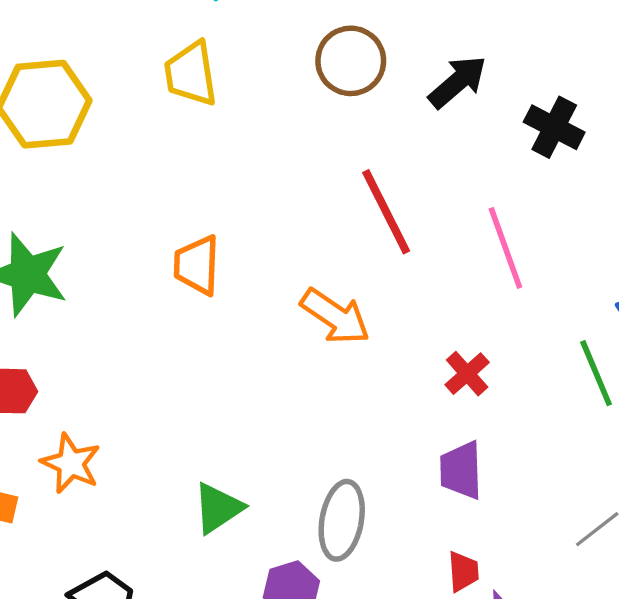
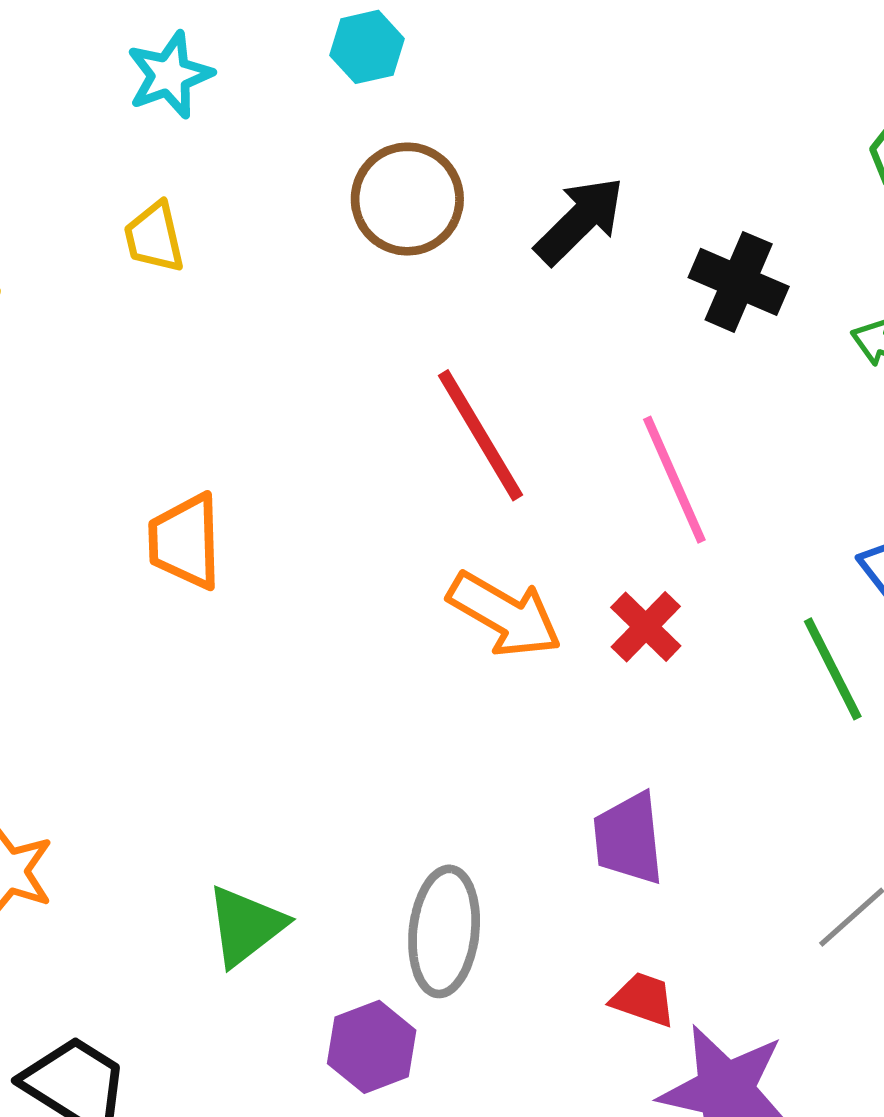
yellow trapezoid: (191, 74) -> (154, 237), size x0.7
orange arrow: (335, 316) -> (505, 615), moved
red cross: (467, 374) -> (646, 627), moved
red trapezoid: (463, 571) -> (643, 999), turned -63

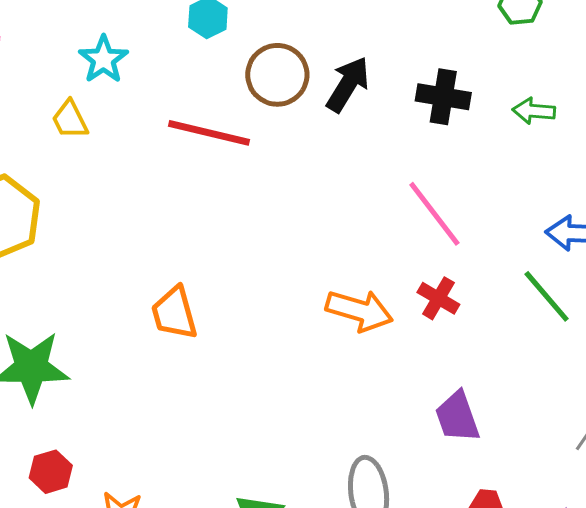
brown circle: (407, 199) -> (277, 75), moved
yellow trapezoid: (154, 237) -> (70, 120), moved
red line: (481, 435) -> (209, 133), moved, turned -32

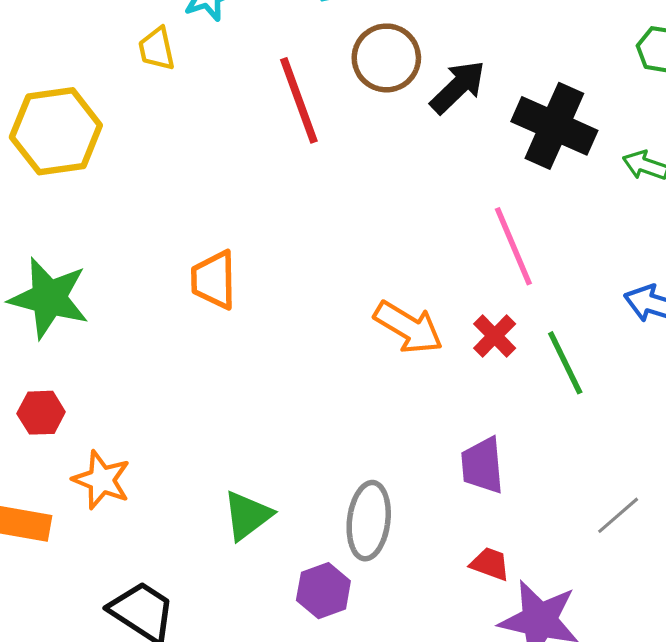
black cross: (443, 97) -> (554, 126), size x1.4
red line: (209, 133) -> (299, 100), turned 42
green line: (547, 296) -> (565, 363), moved

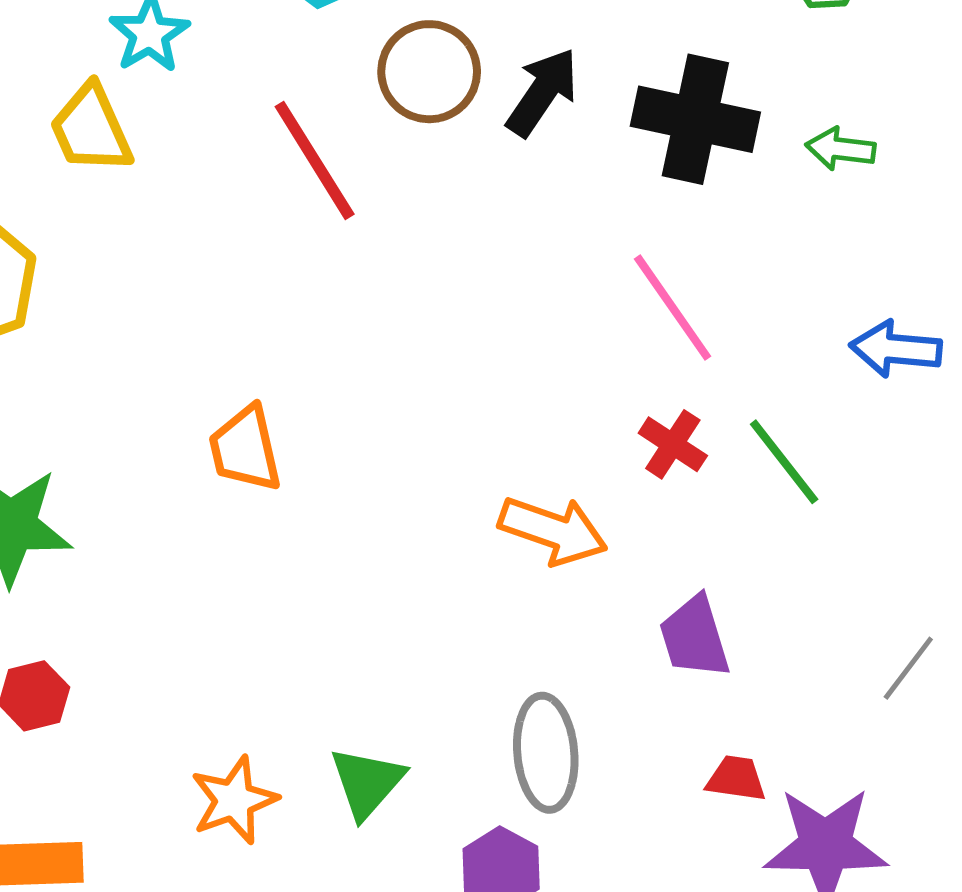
yellow trapezoid: (157, 49) -> (91, 129), size x1.4
orange arrow: (408, 327) -> (553, 530), moved
orange star: (102, 480) -> (234, 800), moved, turned -30

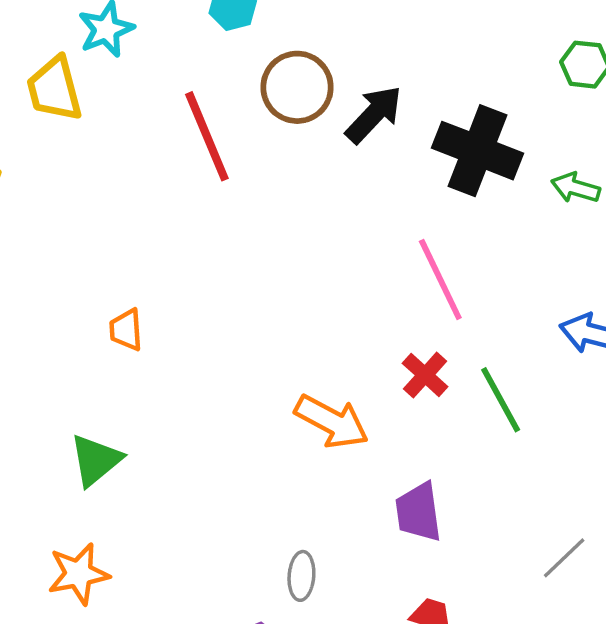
orange trapezoid: (245, 449) -> (126, 330), size x0.7
gray ellipse: (546, 753) -> (301, 576), size x0.6
green triangle: (367, 782) -> (96, 460), moved

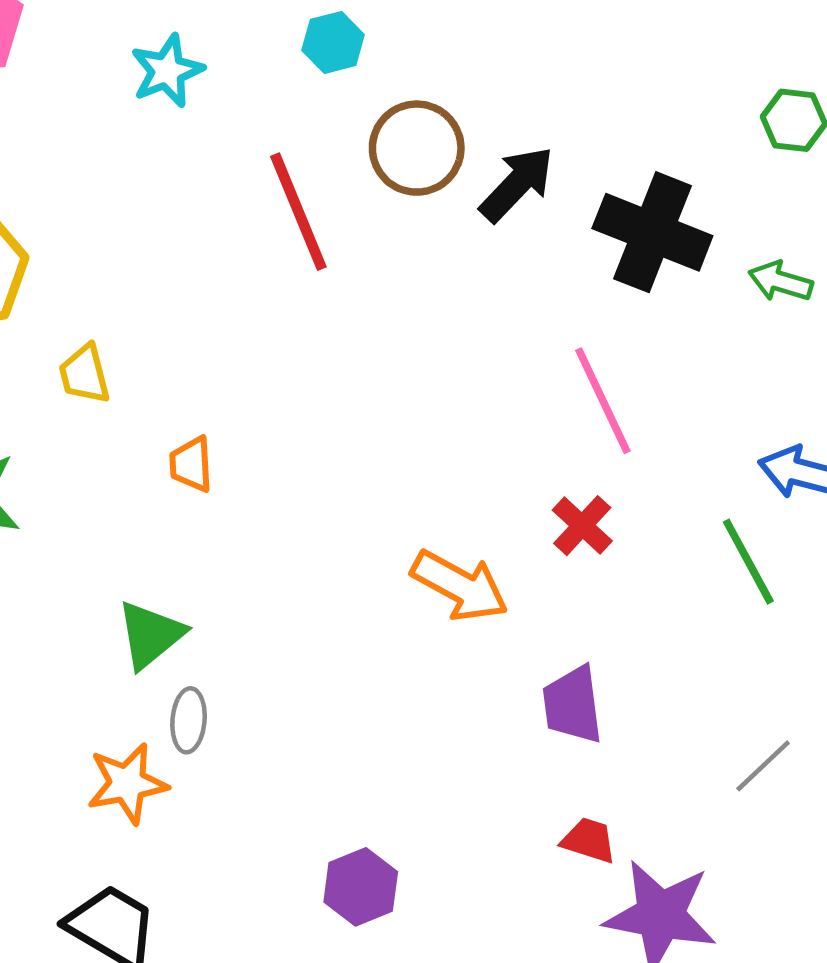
yellow trapezoid: (54, 89) -> (84, 374), moved, size x0.7
green line: (501, 400) -> (748, 562), moved
gray ellipse: (301, 576) -> (189, 720), moved

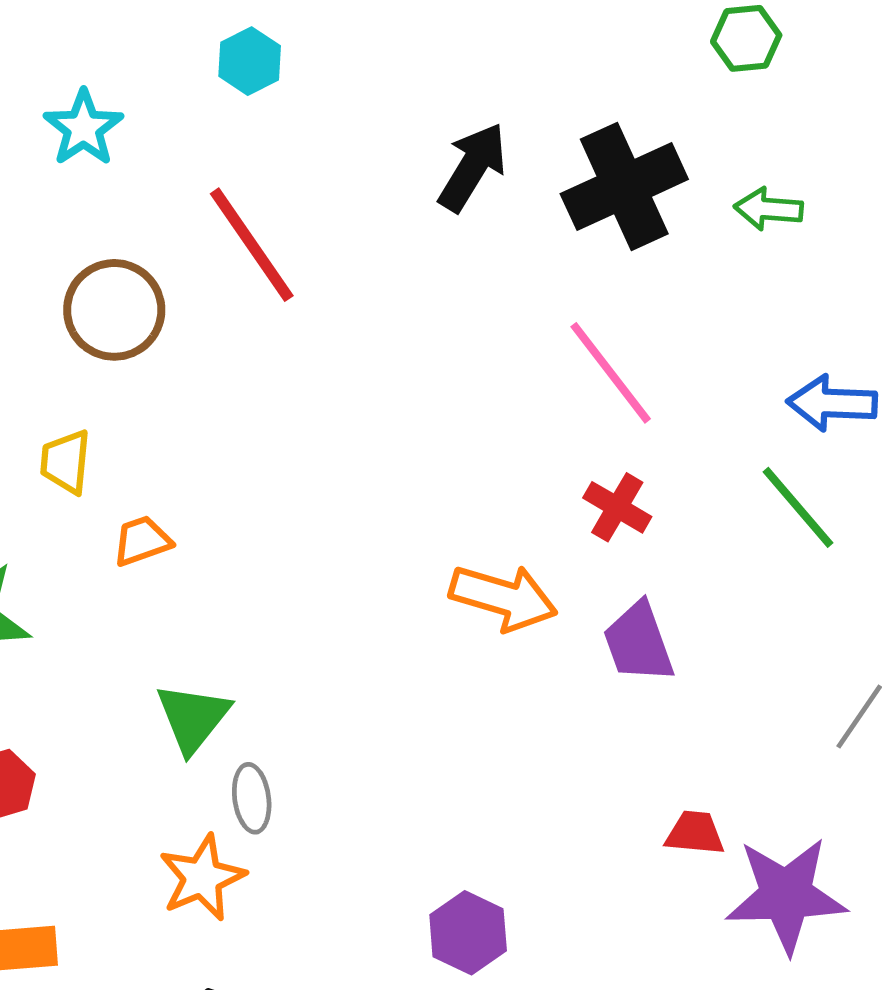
brown circle: (417, 148) -> (114, 310), moved
black cross: (652, 232) -> (624, 187), turned -34
yellow trapezoid: (84, 374) -> (66, 462), turned 32
orange trapezoid: (191, 464) -> (142, 541), moved, turned 86
purple trapezoid: (573, 705) -> (639, 642), moved

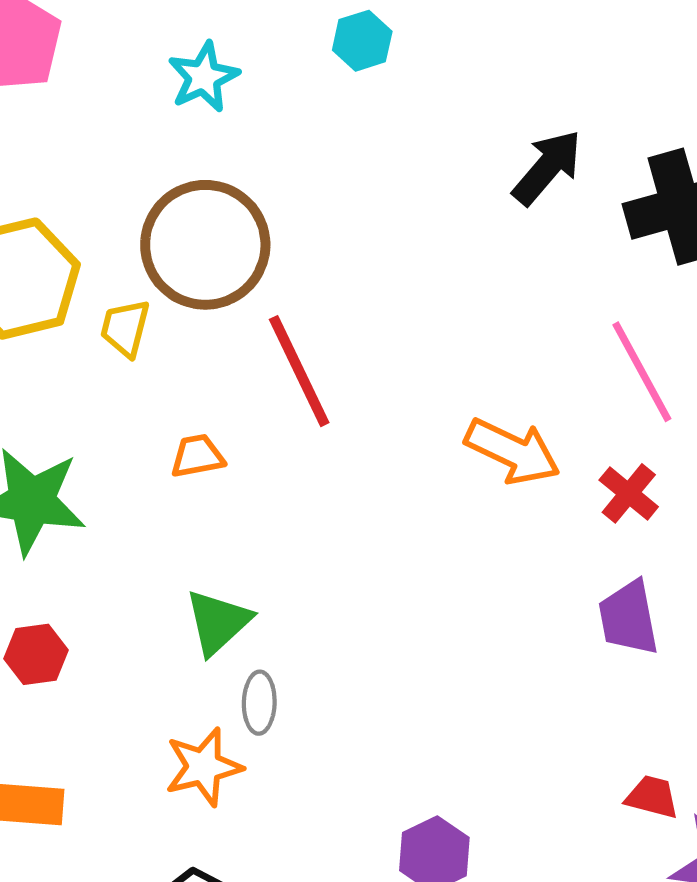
red line: (252, 245) -> (299, 371), moved
brown circle: (114, 310) -> (205, 245), size x1.4
yellow trapezoid: (66, 462) -> (125, 328), moved
orange arrow: (503, 598) -> (513, 451), moved

